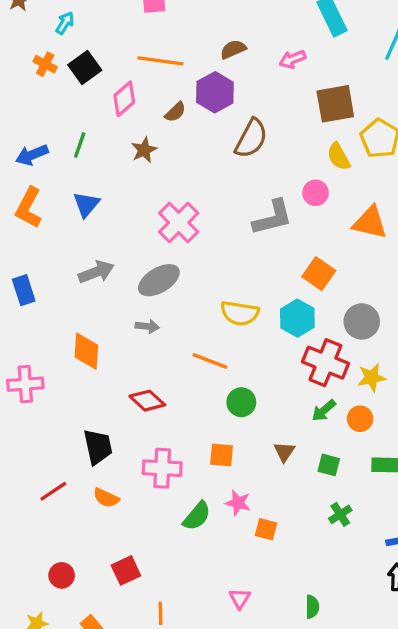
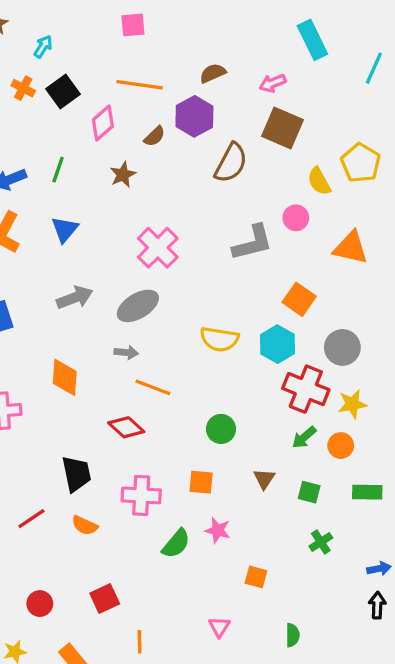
brown square: (335, 104) -> (283, 128), moved, turned 33
orange line: (210, 361) -> (153, 387), moved
orange square: (266, 529) -> (256, 577), moved

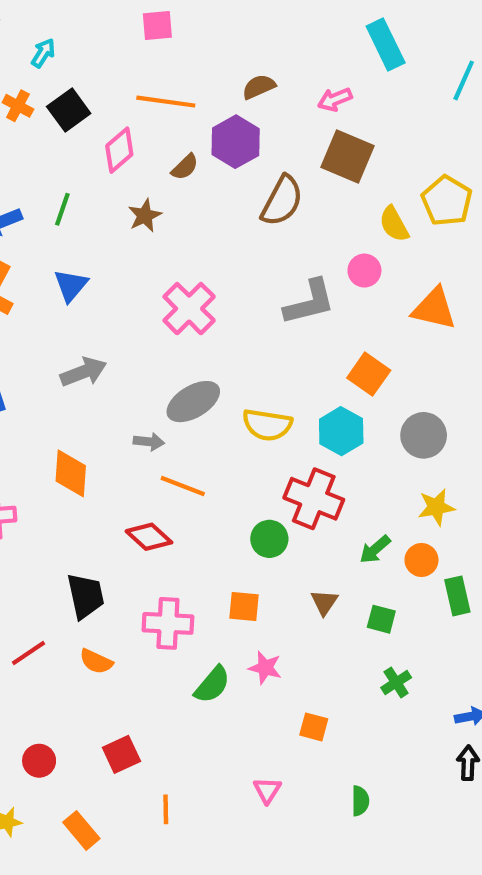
gray ellipse: (138, 306) -> (193, 402), moved
red cross: (306, 389) -> (314, 499), moved
green rectangle: (367, 492) -> (457, 596), moved, turned 76

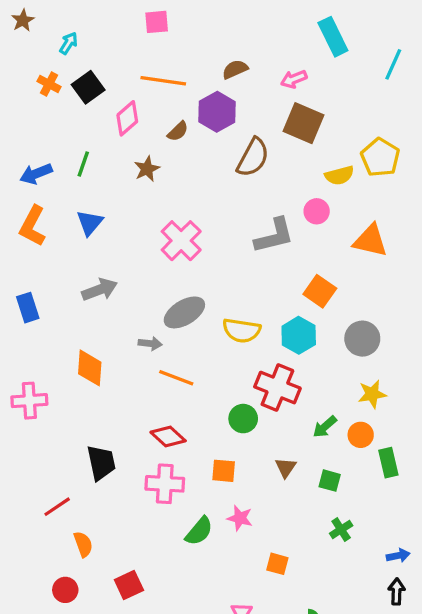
yellow semicircle: (394, 224) -> (339, 175), turned -76
red diamond: (149, 537) -> (168, 436), moved
orange semicircle: (96, 661) -> (83, 544), moved, turned -135

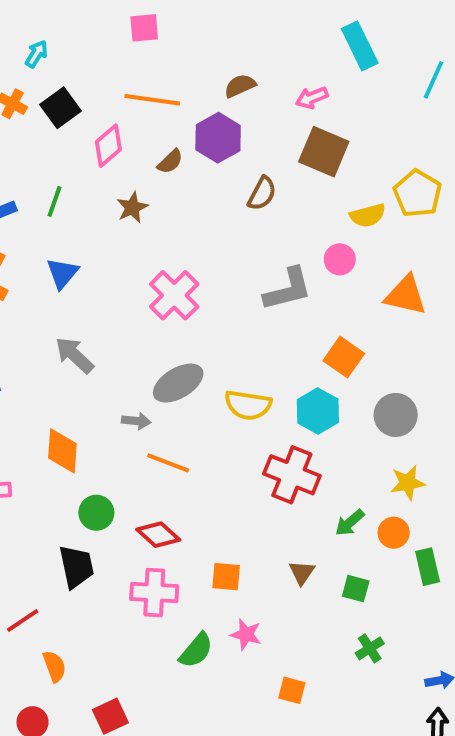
brown semicircle: (253, 157) -> (262, 194), size x0.7
gray arrow: (100, 290) -> (74, 355), turned -116
green circle: (243, 419) -> (96, 513), moved

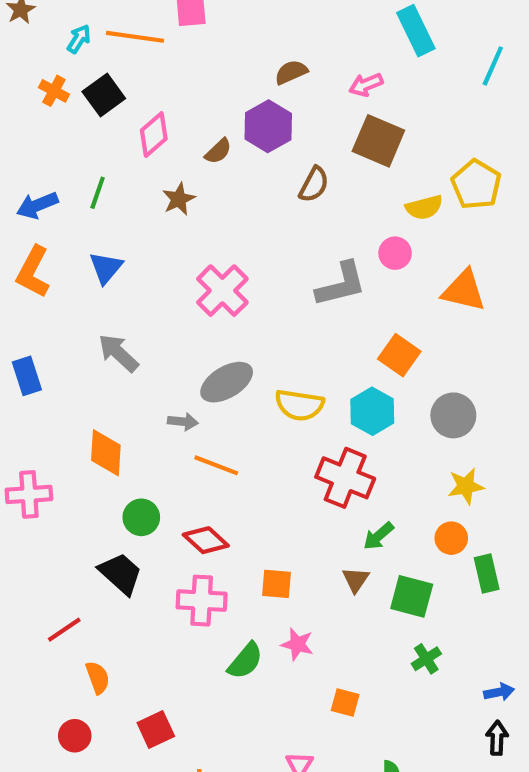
orange line: (152, 100) -> (135, 37), moved
green arrow: (350, 523) -> (378, 536), moved
black trapezoid: (76, 567) -> (120, 573), turned -36
green square: (356, 589) -> (412, 596), size x1.5

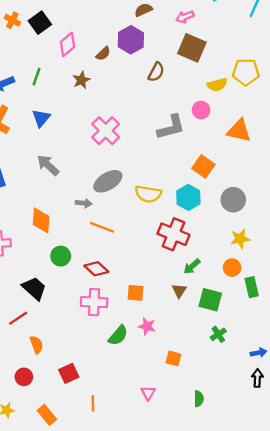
yellow pentagon: (476, 184) -> (246, 72), turned -30
black trapezoid: (120, 573) -> (34, 288), moved

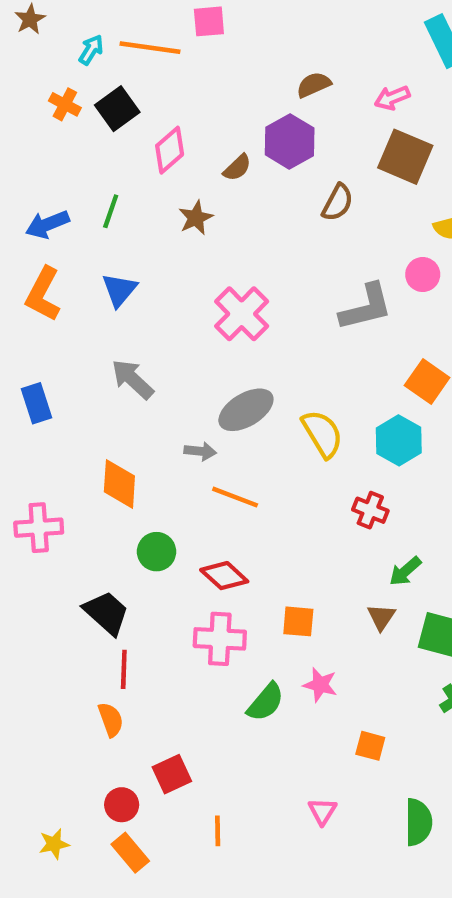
yellow semicircle: (148, 194) -> (322, 434), turned -130
red cross: (173, 234) -> (370, 510), size x0.6
red line: (18, 318) -> (124, 669), moved, turned -54
red circle: (24, 377) -> (122, 805), moved
green semicircle: (199, 399) -> (418, 822), size x1.5

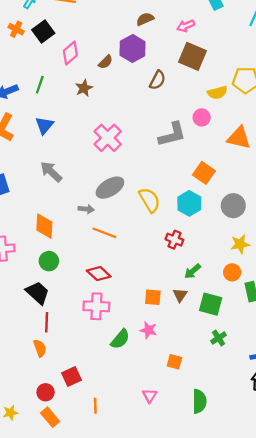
green circle: (157, 552) -> (49, 261), moved
orange square: (298, 621) -> (153, 297), moved

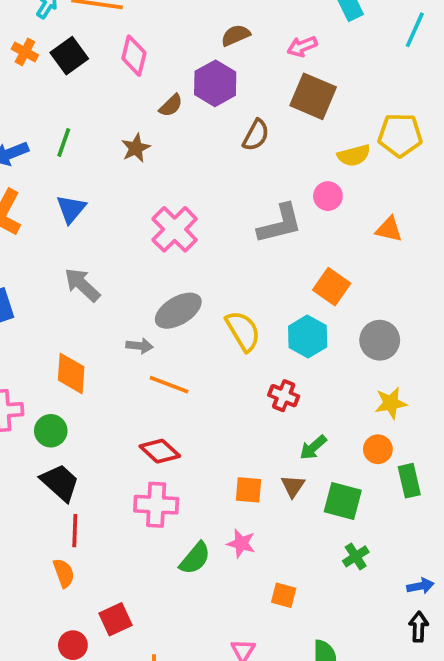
pink diamond: (70, 53) -> (134, 56), moved, turned -35
orange triangle: (239, 138) -> (389, 229), size x0.7
green circle: (49, 261) -> (51, 431), moved

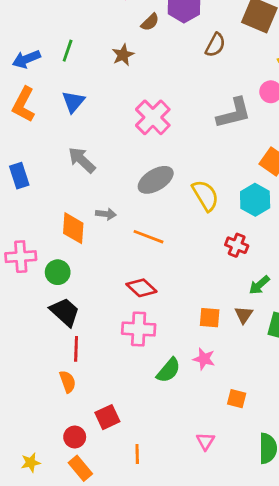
gray arrow: (139, 346) -> (106, 214), moved

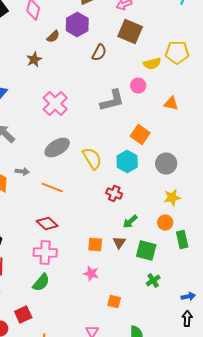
green semicircle: (168, 370) -> (41, 282), moved

